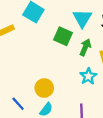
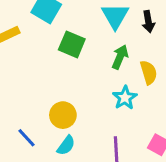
green square: (63, 36) -> (72, 44), moved

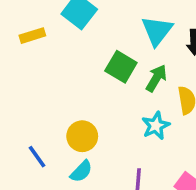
green square: (72, 44) -> (121, 67), moved

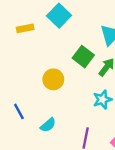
yellow circle: (82, 136) -> (53, 79), moved

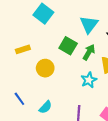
yellow rectangle: (25, 28) -> (23, 49), moved

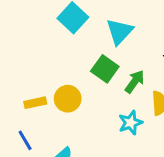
cyan triangle: (89, 24) -> (120, 32), moved
yellow rectangle: (23, 49) -> (35, 103), moved

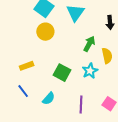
green square: (105, 69) -> (62, 73), moved
yellow circle: (68, 99) -> (45, 32), moved

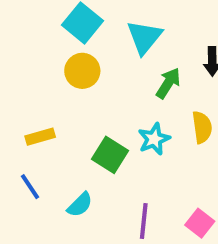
green arrow: (89, 44) -> (168, 83), moved
cyan star: (90, 71) -> (154, 139), moved

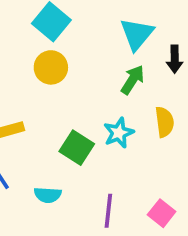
cyan triangle: (144, 37) -> (137, 34), moved
cyan semicircle: (80, 205) -> (48, 195), turned 48

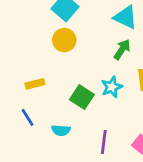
cyan triangle: (137, 34) -> (125, 17), turned -45

